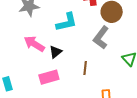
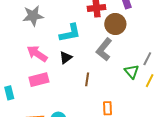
black triangle: (56, 52) -> (66, 58), moved
pink rectangle: (49, 77) -> (39, 80), moved

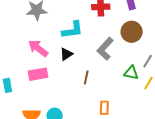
brown circle: (115, 24) -> (132, 32), moved
green triangle: (132, 72) -> (131, 73), turned -42

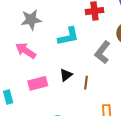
pink arrow: (38, 48) -> (26, 51), moved
black triangle: (66, 54) -> (66, 75), moved

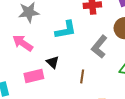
black triangle: (66, 75) -> (53, 62), moved, turned -40

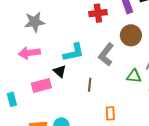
cyan L-shape: (66, 30) -> (74, 52), moved
pink arrow: (23, 43) -> (29, 53), turned -40

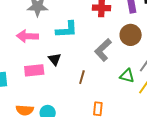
cyan L-shape: (74, 52) -> (67, 30), moved

